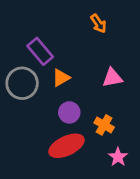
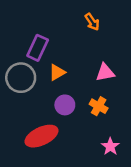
purple rectangle: (40, 51) -> (38, 48), turned 65
orange cross: (104, 125) -> (99, 106), moved
red ellipse: (67, 146) -> (41, 136), moved

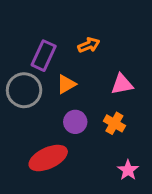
orange arrow: (92, 22) -> (89, 45), moved, turned -78

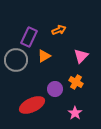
pink triangle: (122, 84) -> (81, 56), turned -35
purple circle: (75, 122) -> (55, 89), moved
pink star: (128, 170) -> (75, 113), moved

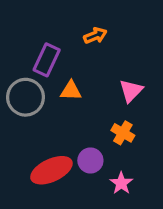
orange arrow: (59, 30) -> (95, 36), moved
orange triangle: (44, 56) -> (71, 91), turned 32
purple circle: (55, 89) -> (90, 160), moved

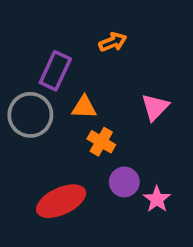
orange cross: (123, 133) -> (101, 142), moved
purple circle: (90, 160) -> (124, 182), moved
pink star: (121, 183) -> (157, 199), moved

